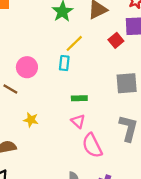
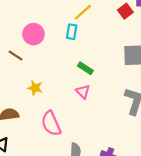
green rectangle: (79, 98) -> (85, 68), turned 32
pink semicircle: (92, 146) -> (51, 123), moved

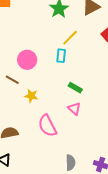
yellow star: (35, 88) -> (31, 96), moved
pink semicircle: (51, 123) -> (47, 126), moved

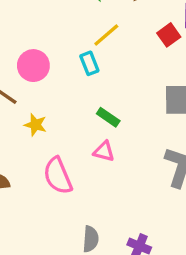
cyan rectangle: (61, 56) -> (89, 63), turned -32
pink triangle: (74, 109) -> (104, 151), turned -32

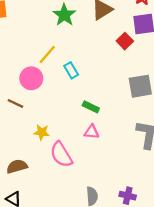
yellow line: (106, 35) -> (47, 54), moved
yellow star: (35, 125) -> (42, 132), moved

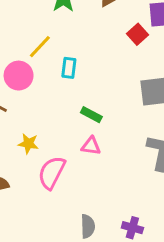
cyan rectangle: (71, 70) -> (69, 68), turned 35
pink semicircle: (61, 155) -> (52, 173), turned 56

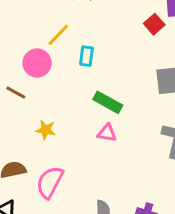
green rectangle: (91, 115) -> (108, 102), size x1.4
pink semicircle: (52, 173) -> (50, 182), moved

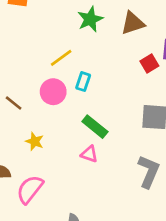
pink circle: (37, 63) -> (53, 92), moved

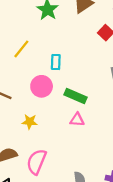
yellow line: (61, 58) -> (21, 49), moved
pink circle: (53, 92) -> (42, 86), moved

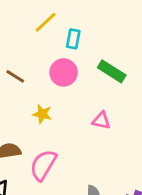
cyan rectangle: (56, 62) -> (73, 39), moved
green rectangle: (76, 96) -> (112, 71), moved

